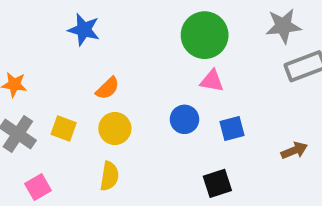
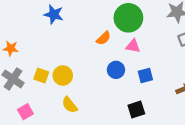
orange semicircle: (108, 88) -> (104, 38), moved
yellow circle: (115, 129) -> (63, 76), moved
yellow semicircle: (109, 176) -> (70, 105), turned 132

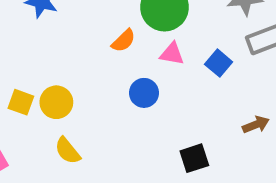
blue square: (145, 76) -> (219, 63), moved, turned -35
black square: (136, 109) -> (194, 158), moved

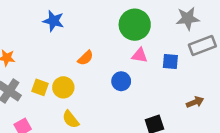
orange semicircle: (123, 41) -> (85, 58), moved
blue square: (219, 63) -> (170, 62), turned -35

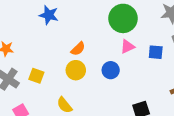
pink triangle: (140, 55) -> (128, 47), turned -35
yellow circle: (63, 87) -> (76, 70), moved

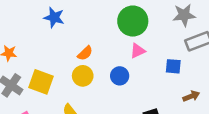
blue square: (156, 52) -> (173, 66), moved
yellow square: (36, 76) -> (41, 82), size x1.5

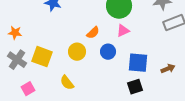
orange semicircle: (85, 53) -> (93, 33), moved
blue square: (173, 66) -> (138, 63), moved, size x1.5

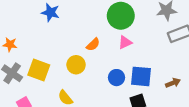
blue circle: (108, 52) -> (117, 78), moved

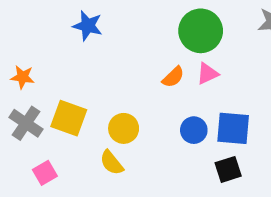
orange semicircle: (93, 44) -> (173, 77), moved
yellow circle: (76, 65) -> (124, 128), moved

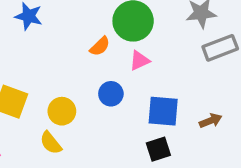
orange semicircle: (173, 77) -> (100, 46), moved
blue circle: (194, 130) -> (111, 94), moved

